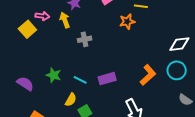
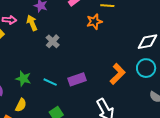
gray cross: (85, 39) -> (53, 41), turned -32
yellow semicircle: (71, 100) -> (21, 105), moved

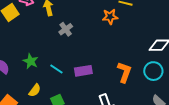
orange L-shape: (118, 74) -> (124, 72), turned -35
yellow semicircle: (21, 105) -> (35, 90), moved

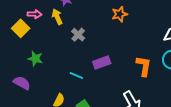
green star: (31, 61) -> (35, 59), moved
purple rectangle: (83, 71) -> (102, 62), moved

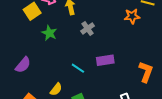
green star: (35, 59) -> (49, 33), moved
purple semicircle: (22, 83) -> (23, 65), turned 90

